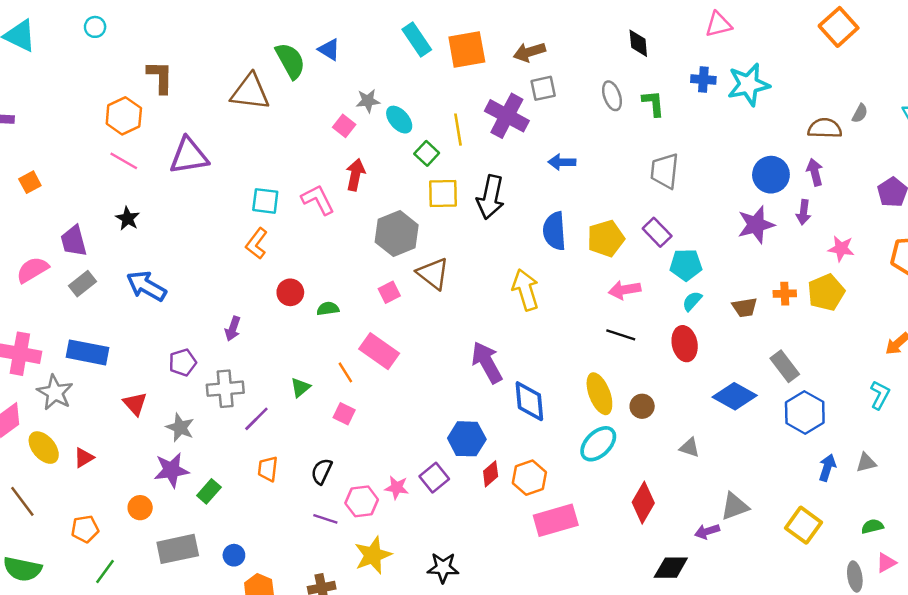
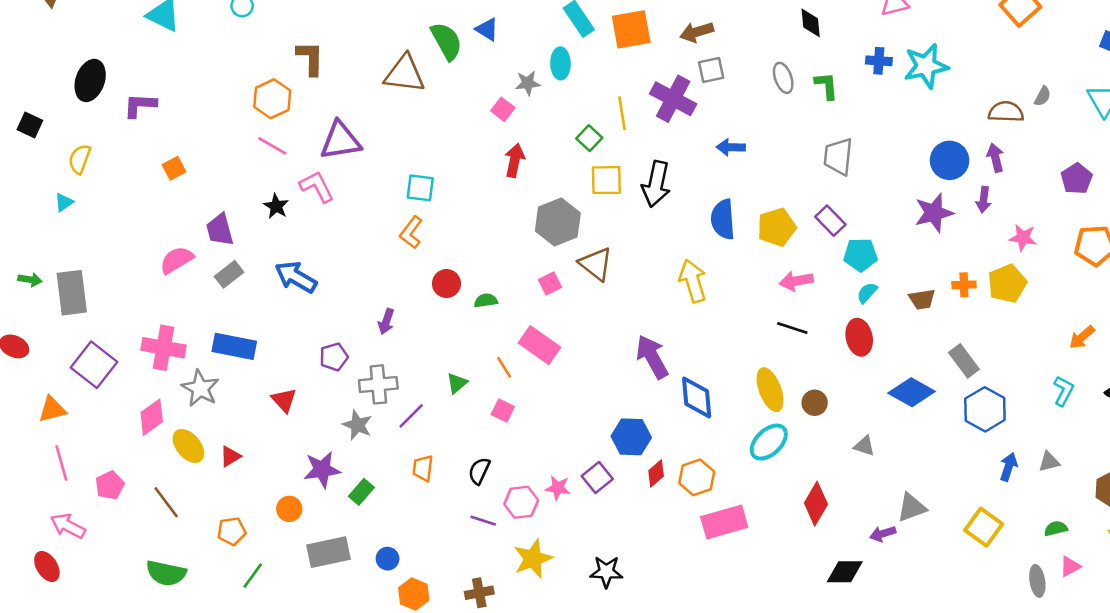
cyan ellipse: (399, 120) -> (560, 63), moved, turned 40
pink L-shape: (318, 200) -> (317, 187), moved
gray star: (180, 428) -> (357, 425), moved

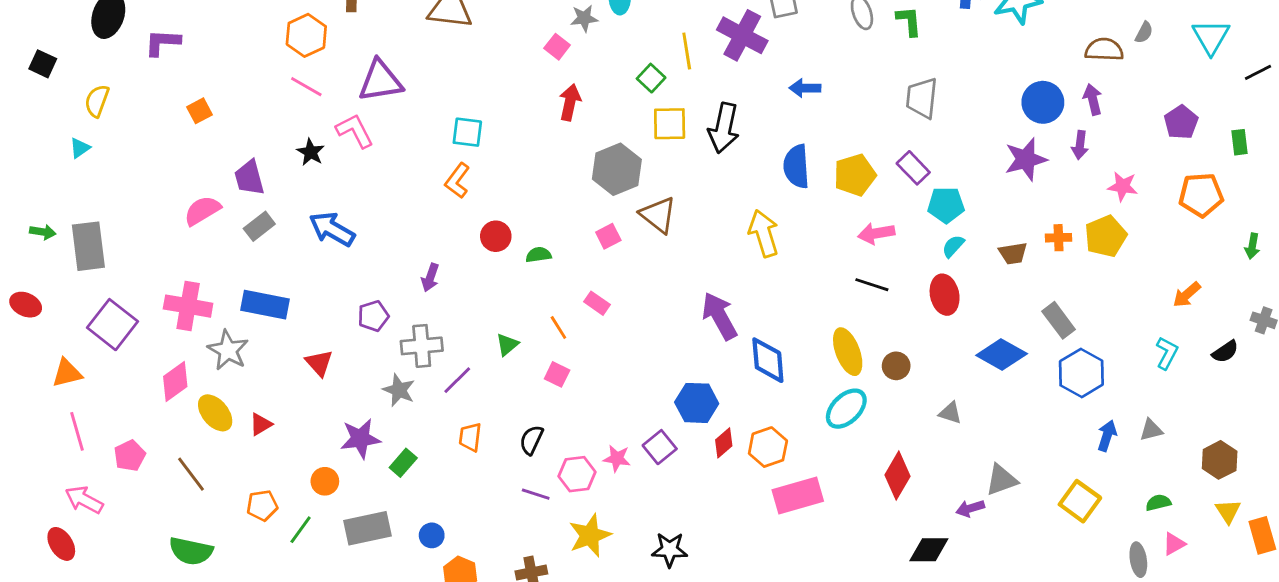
pink rectangle: (540, 345) -> (597, 303), size x0.6
green line: (253, 576) -> (301, 530), moved

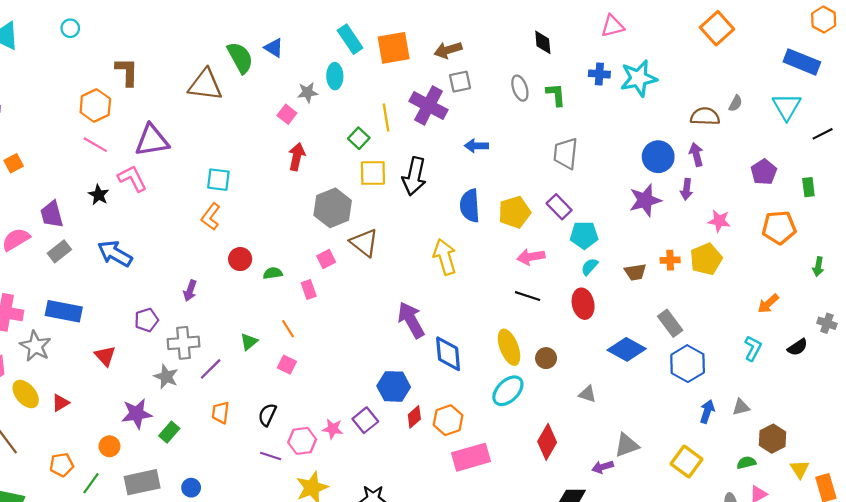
pink rectangle: (597, 303) -> (309, 290), moved, turned 36
brown hexagon: (1220, 460) -> (772, 439), moved

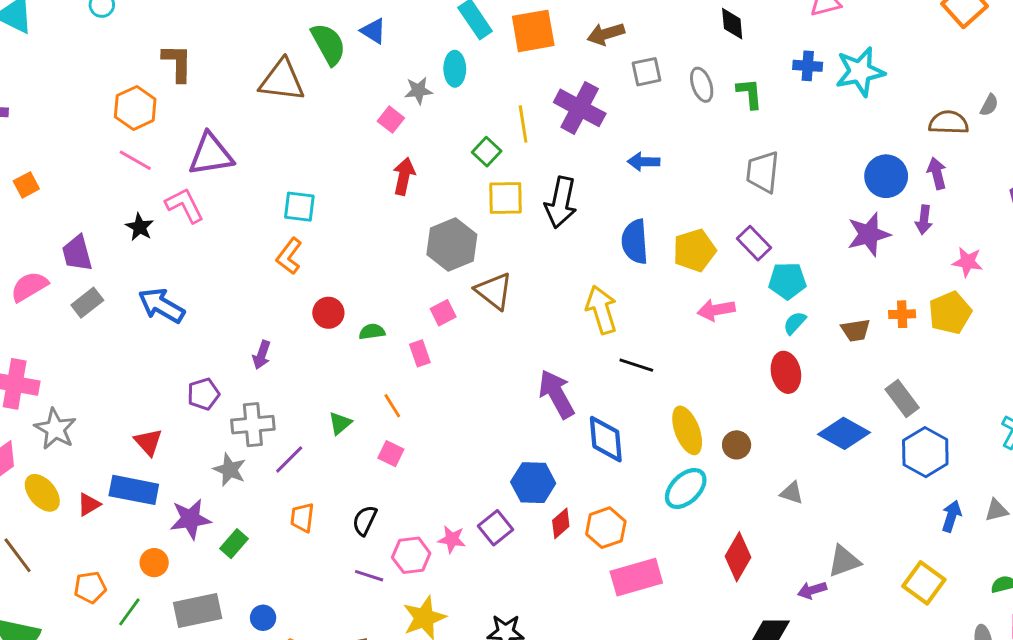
gray square: (460, 82) -> (646, 72), moved
black line: (528, 296) -> (636, 365), moved
blue rectangle: (64, 311) -> (134, 490), moved

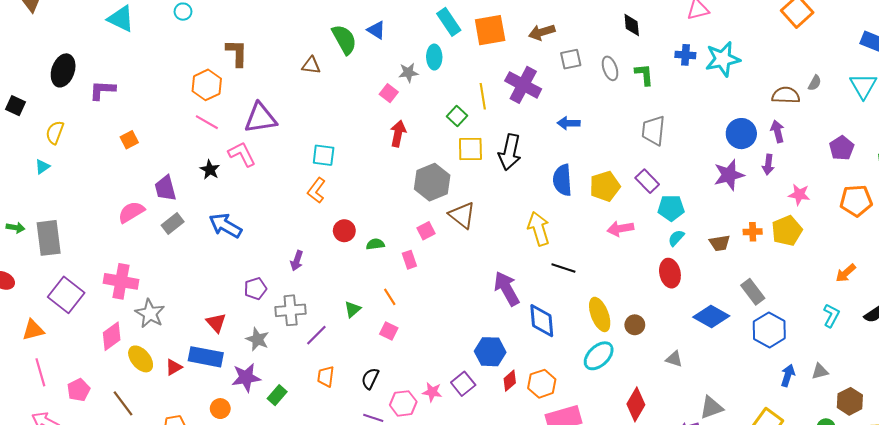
brown triangle: (282, 80) -> (311, 65), size x0.6
gray star: (230, 470) -> (257, 339), moved

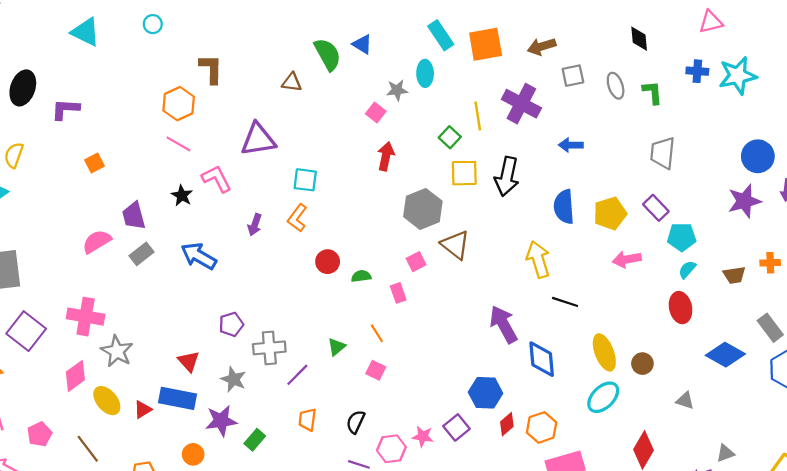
purple triangle: (261, 118) -> (258, 139), moved
purple arrow: (297, 261) -> (255, 225), moved
gray triangle: (711, 408) -> (725, 453), size x0.7

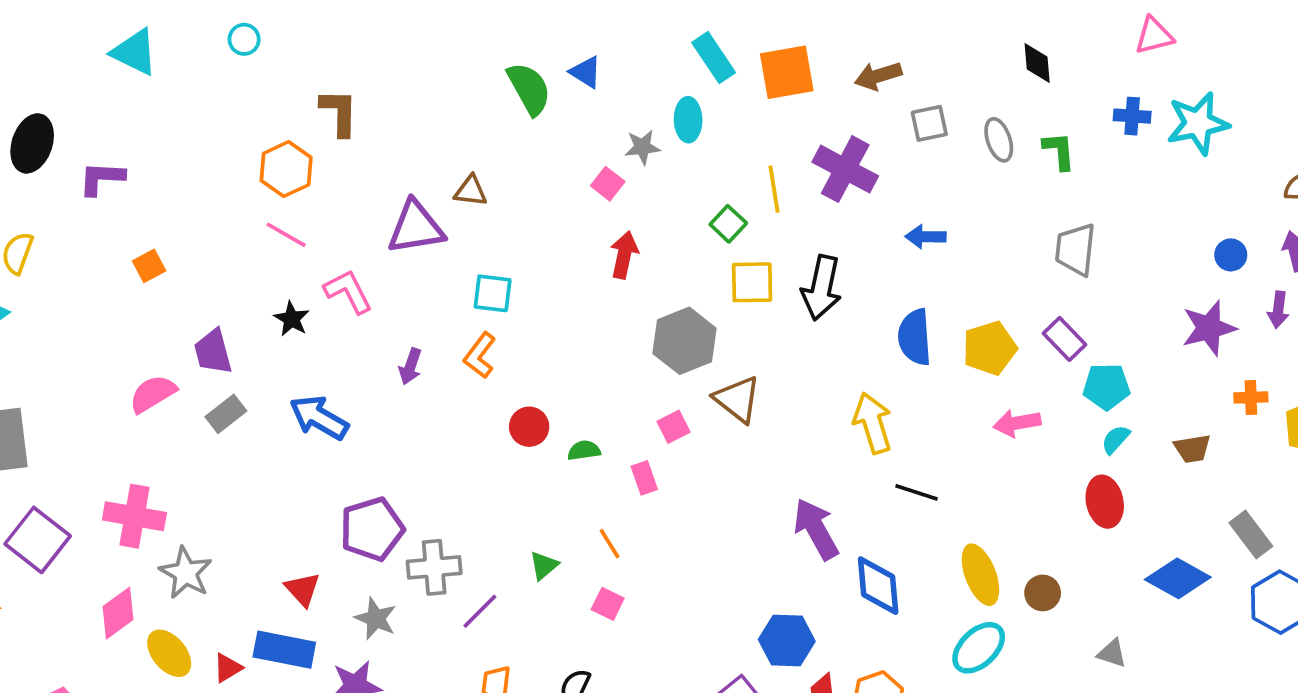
brown triangle: (292, 82) -> (471, 191), moved
blue circle: (758, 156) -> (1231, 255), size x0.6
orange cross: (770, 263) -> (1251, 397), moved
purple pentagon: (231, 324) -> (372, 529), size x1.6

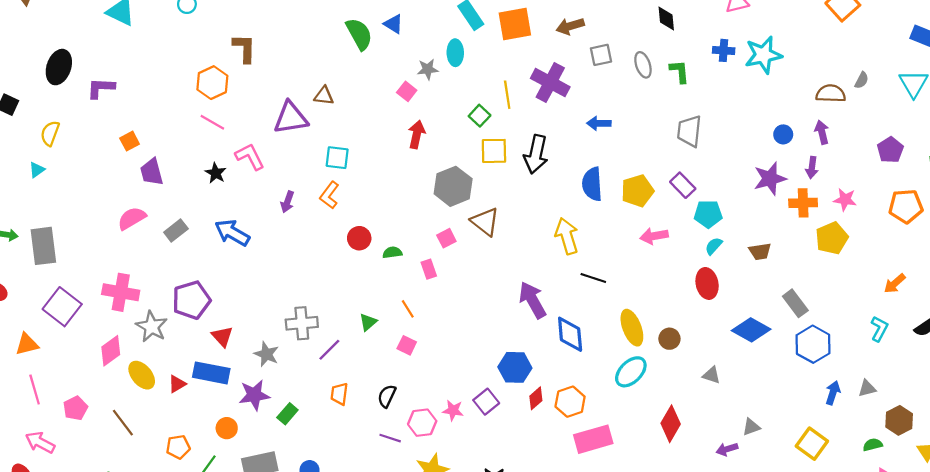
purple trapezoid: (213, 352) -> (152, 172), moved
orange cross: (1251, 397) -> (803, 203), moved, size x1.4
purple pentagon: (372, 529) -> (191, 300), moved

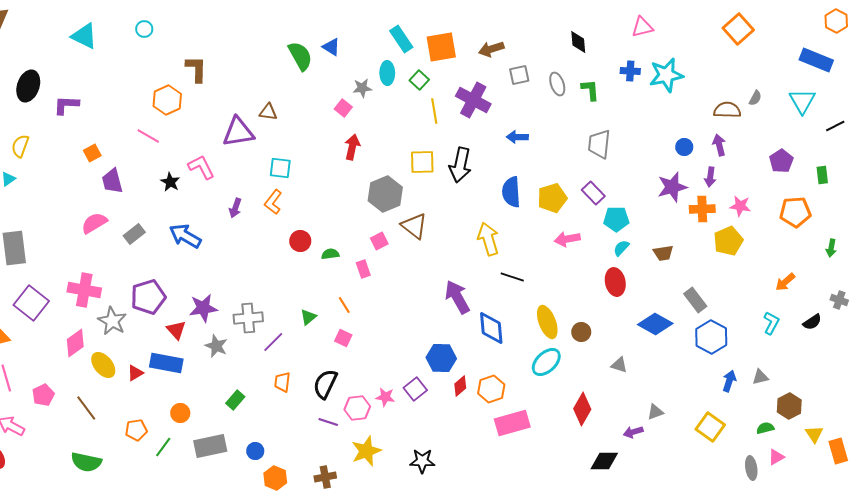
green square: (480, 116) -> (419, 80), moved
pink line: (212, 122) -> (148, 136), moved
purple star: (254, 395) -> (203, 308), moved
black semicircle: (387, 396) -> (325, 384), size x1.4

